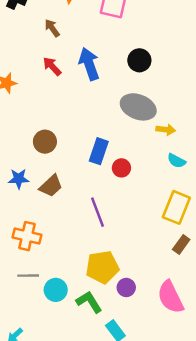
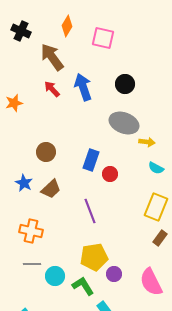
brown arrow: (52, 28) -> (52, 57), size x1.8
blue star: (19, 179) -> (24, 183), turned 30

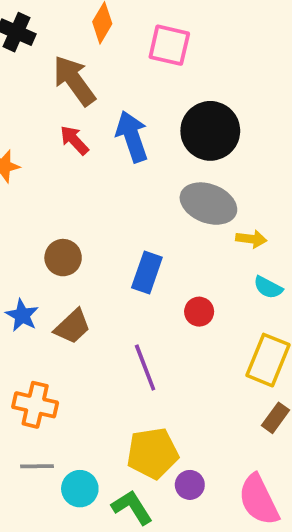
black circle: (125, 84) -> (210, 131), size x1.6
red circle: (110, 174) -> (199, 312), moved

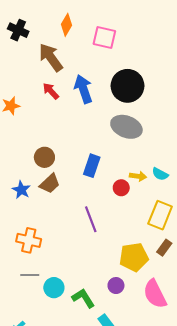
yellow arrow: (251, 239) -> (138, 176), moved
brown trapezoid: (72, 327) -> (50, 184), moved
yellow pentagon: (153, 453) -> (134, 257), moved

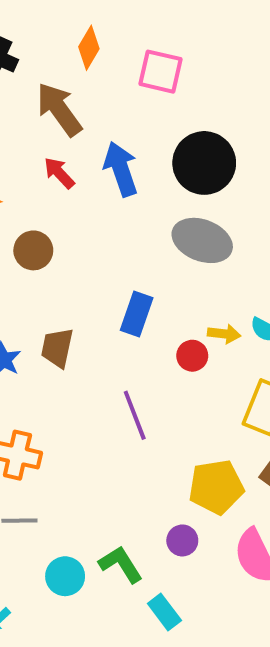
brown circle: (44, 157) -> (33, 250), moved
brown trapezoid: (50, 184) -> (57, 348), turned 145
cyan circle: (54, 288) -> (65, 576), moved

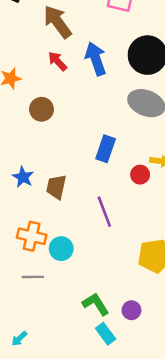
brown trapezoid: (57, 348) -> (56, 187), moved
purple circle: (182, 540) -> (131, 310), moved
cyan circle: (65, 576) -> (61, 249), moved
cyan rectangle: (164, 612) -> (106, 334), moved

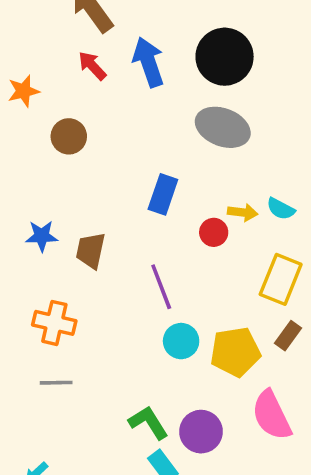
blue star: (23, 177) -> (42, 236), turned -30
cyan circle: (61, 249) -> (181, 341), moved
purple circle: (131, 310) -> (201, 432), size x1.5

